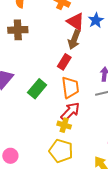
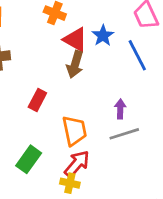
red rectangle: (64, 62) -> (37, 100), moved
green rectangle: (37, 89) -> (29, 159), moved

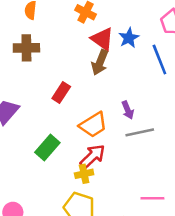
purple arrow: (120, 109) -> (128, 110), moved, turned 150
orange trapezoid: (74, 131) -> (93, 125), turned 64
yellow cross: (70, 183) -> (84, 174), turned -30

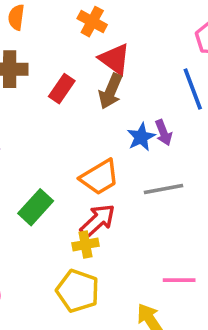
blue star: (129, 38) -> (141, 137), moved
red rectangle: (61, 92) -> (62, 89), moved
purple arrow: (128, 110) -> (163, 133), moved

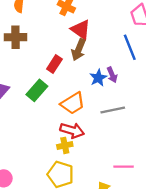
red rectangle: (62, 89) -> (54, 64), moved
green rectangle: (36, 207) -> (37, 90), moved
red arrow: (98, 221) -> (72, 130), turned 60

